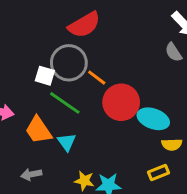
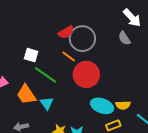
red semicircle: (84, 25) -> (66, 32), moved, size x0.7
gray circle: (69, 63) -> (82, 39), moved
cyan ellipse: (153, 119) -> (102, 106), moved

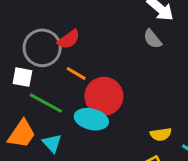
gray circle: (82, 39) -> (42, 48), moved
orange trapezoid: (26, 95) -> (22, 134), turned -105
cyan ellipse: (102, 106) -> (91, 119), moved

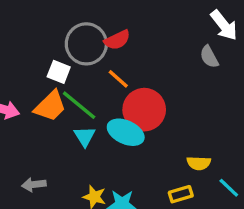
orange trapezoid: (22, 134) -> (50, 106), moved
cyan triangle: (52, 143) -> (85, 136), moved

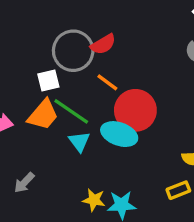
white square: (59, 72) -> (48, 81), turned -30
gray arrow: (34, 185) -> (24, 183), moved, turned -35

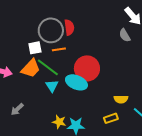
red semicircle: (103, 44) -> (69, 27), turned -70
orange line: (107, 82) -> (59, 49), moved, turned -48

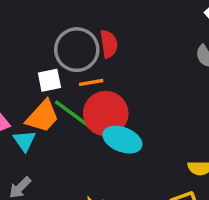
red circle: (87, 68) -> (106, 114), moved
cyan triangle: (52, 86) -> (24, 141), moved

